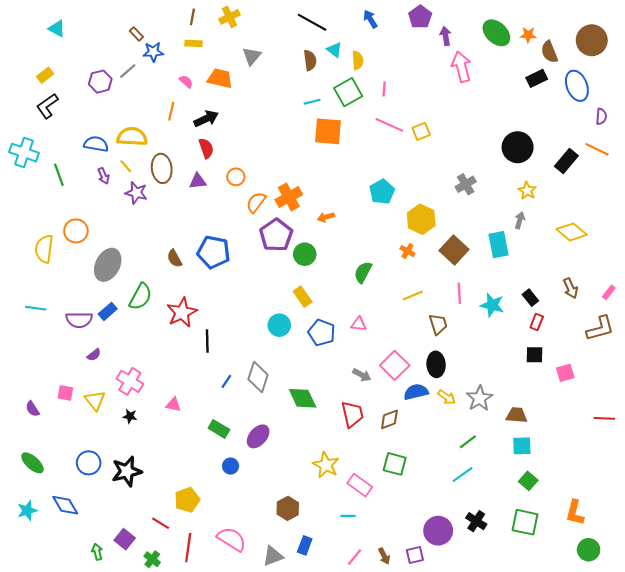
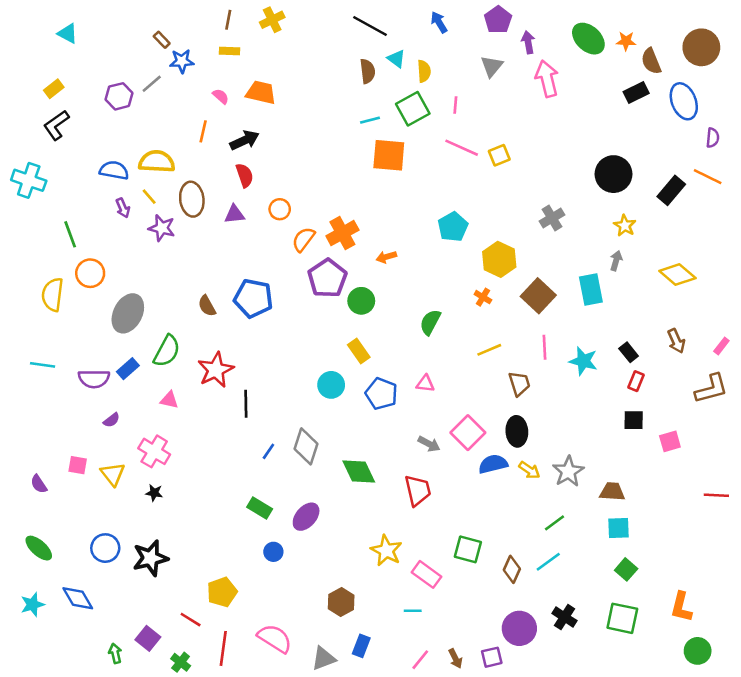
gray triangle: (252, 56) -> (492, 66), moved
green line: (59, 175) -> (70, 234), moved
pink triangle: (173, 405) -> (169, 400), moved
brown diamond: (389, 419) -> (512, 569), moved, turned -45

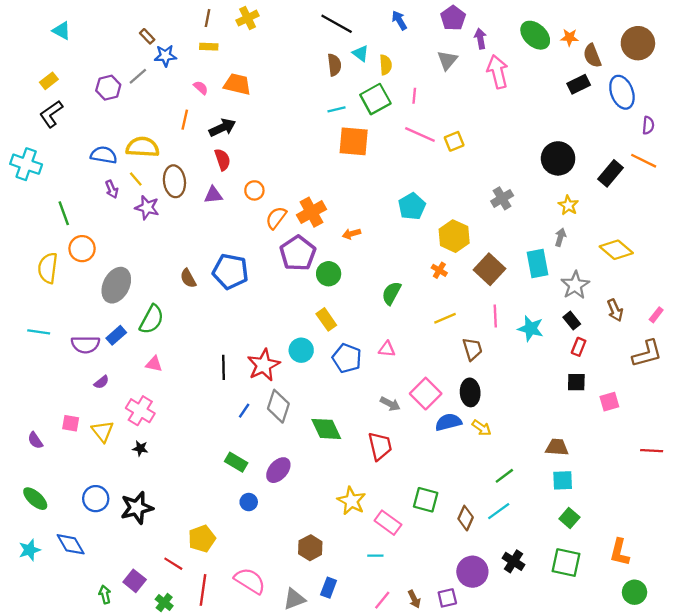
red star: (216, 370) -> (264, 365), moved
gray star: (568, 471) -> (575, 285), moved

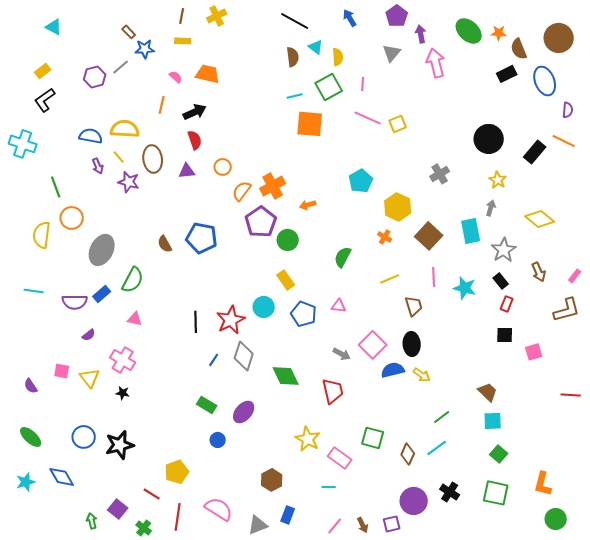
brown trapezoid: (557, 447) -> (488, 392), turned 40

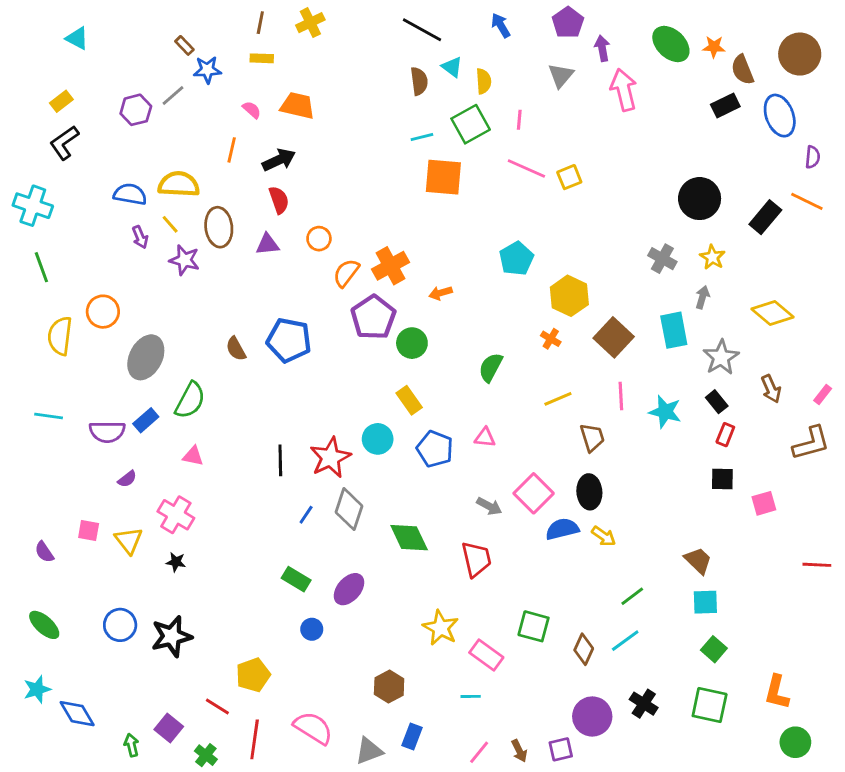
gray cross: (440, 174) -> (662, 259), moved, turned -30
green line: (56, 187) -> (41, 267), moved
blue diamond: (62, 477) -> (77, 714), moved

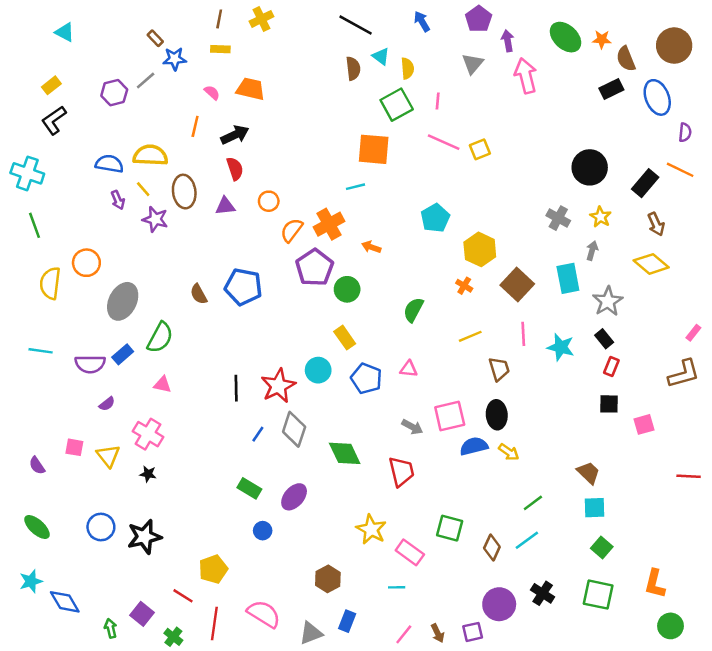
cyan line: (422, 137) -> (356, 187), moved
orange arrow: (441, 293) -> (371, 247), turned 36
brown arrow: (771, 389) -> (656, 224), moved
pink square: (534, 493) -> (450, 416), turned 32

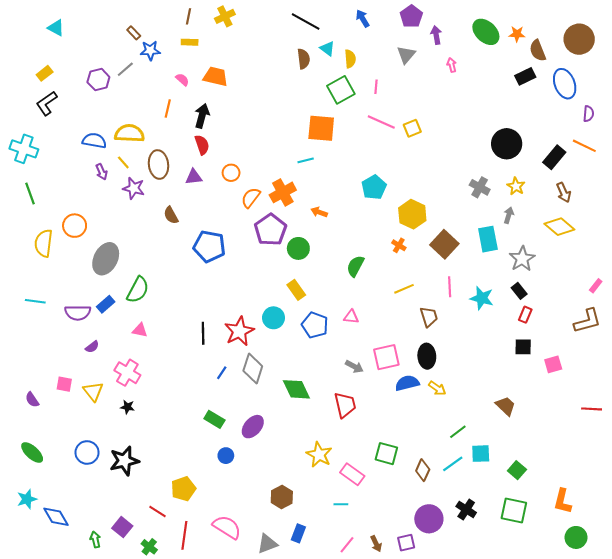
pink arrow: (526, 76) -> (452, 65), size x0.5
black arrow: (235, 135) -> (202, 116), turned -50
brown semicircle: (199, 294) -> (171, 215), moved
cyan square: (594, 508) -> (481, 454), moved

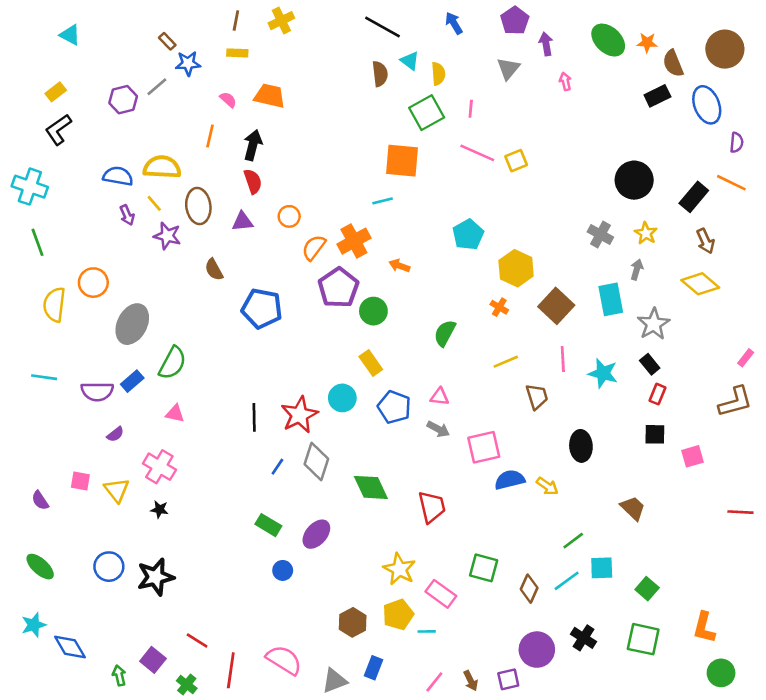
black ellipse: (427, 356) -> (581, 446), moved
gray arrow: (354, 367) -> (438, 429), moved
yellow pentagon: (183, 489) -> (398, 615), moved

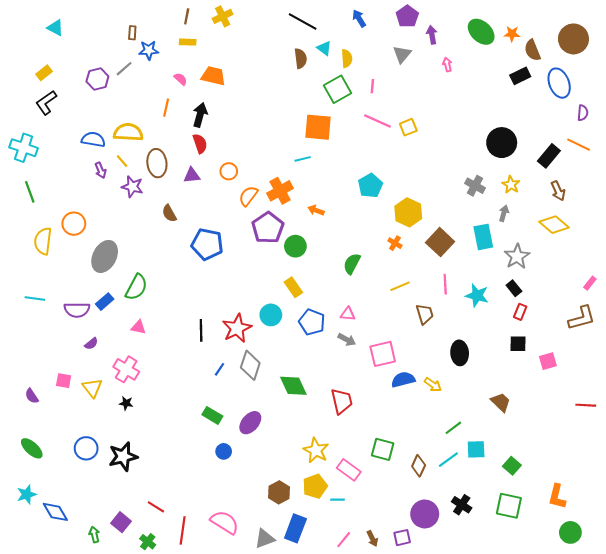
brown rectangle: (167, 41) -> (132, 33), turned 48
blue rectangle: (373, 668) -> (295, 528), size x1.5

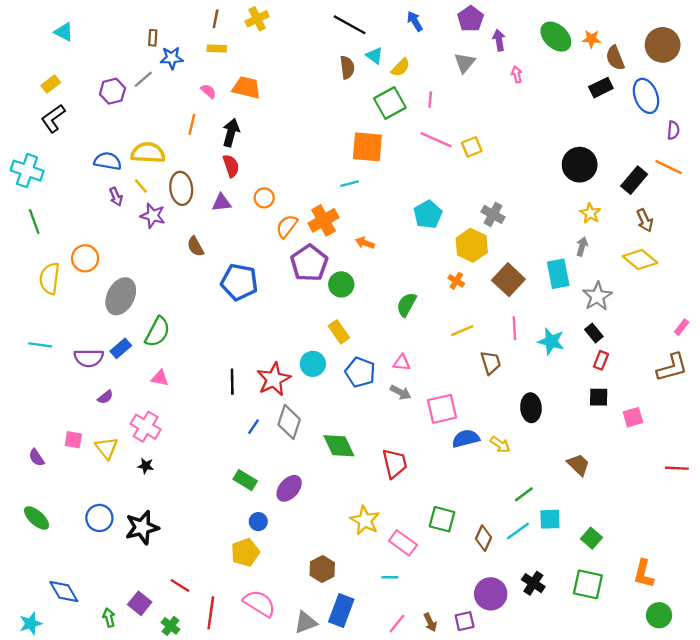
yellow semicircle: (347, 58) -> (401, 67), turned 48
gray cross: (475, 186) -> (493, 214), moved
yellow pentagon: (315, 486) -> (245, 552), moved
cyan star: (27, 494) -> (31, 624), moved

